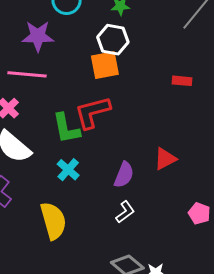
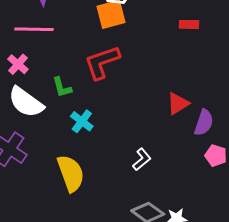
green L-shape: (66, 128) -> (62, 87), moved, size x0.7
purple semicircle: (124, 175) -> (204, 123), moved

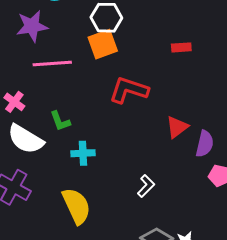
pink line: (34, 29) -> (52, 63), moved
red L-shape: (102, 62) -> (129, 90), moved, turned 42
cyan cross: (82, 121) -> (83, 153), turned -35

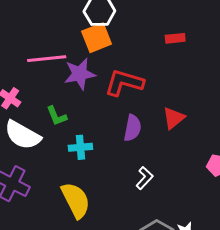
purple star: (32, 26) -> (80, 74), moved
purple semicircle: (205, 144) -> (133, 128), moved

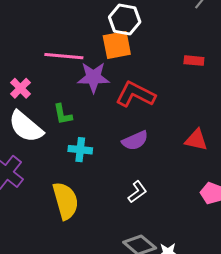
red triangle: (174, 118) -> (196, 140), moved, turned 40
purple semicircle: (133, 128) -> (135, 141), turned 44

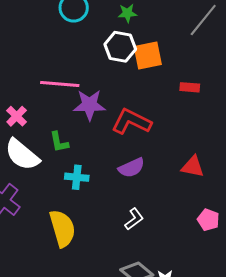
orange square: (117, 45) -> (148, 56), moved

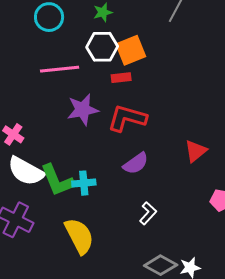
pink line: (60, 84) -> (60, 69), moved
red rectangle: (190, 87) -> (121, 78), moved
green L-shape: (59, 142) -> (57, 180), moved, size x1.6
red triangle: (193, 167) -> (196, 151), turned -40

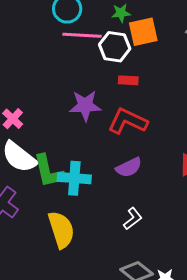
orange square: (131, 50) -> (143, 32), moved
pink line: (60, 69) -> (82, 35), moved
cyan cross: (84, 183) -> (74, 178), size x1.4

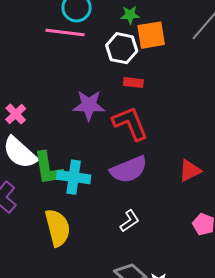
pink line: (82, 35) -> (65, 33), moved
red L-shape: (128, 121) -> (130, 123), turned 39
purple semicircle: (129, 167) -> (129, 170), size x1.4

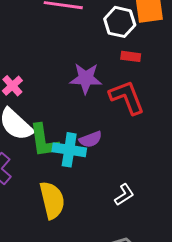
purple semicircle: (129, 170) -> (91, 139), moved, size x0.6

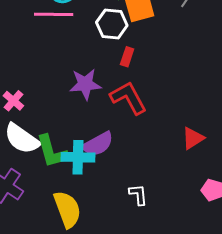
red rectangle: (131, 56) -> (127, 57), turned -72
purple semicircle: (91, 139) -> (98, 144), size x1.4
white L-shape: (124, 195) -> (138, 195), turned -55

